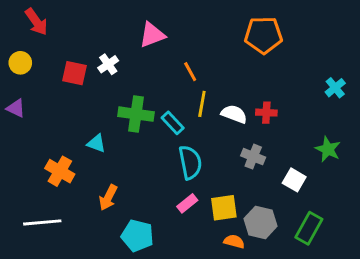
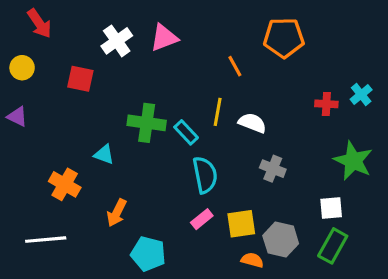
white cross: (108, 64) -> (117, 41), moved, size x1.4
orange line: (190, 72) -> (235, 66), moved
red cross: (266, 113) -> (326, 104), moved
green star: (328, 149) -> (353, 161), size x1.4
white square: (294, 180) -> (331, 208), moved, turned -35

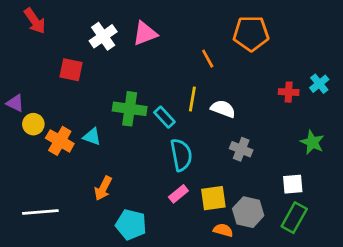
yellow circle: (22, 68) -> (33, 124), moved
green star: (353, 161) -> (312, 142), size x0.7
orange cross: (65, 184) -> (60, 141), moved

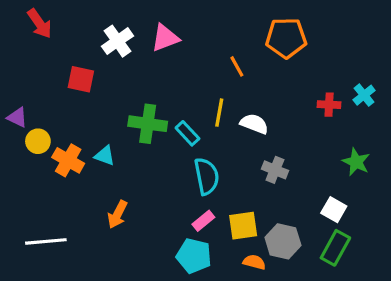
white square: (293, 184) -> (334, 210), turned 35
cyan pentagon: (131, 225) -> (194, 256), moved

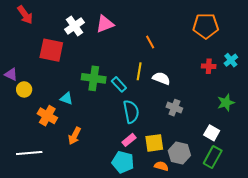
orange pentagon: (286, 38) -> (206, 26), moved
red square: (81, 79) -> (51, 50), size x1.4
orange cross: (68, 160) -> (47, 116), moved
green star: (356, 162) -> (226, 103), turned 30

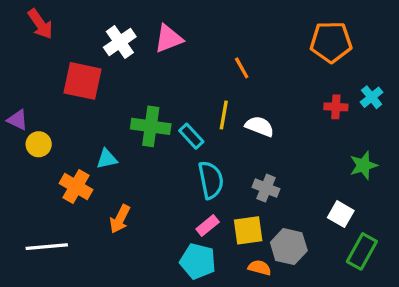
cyan triangle: (66, 99) -> (107, 159), turned -32
gray cross: (174, 108) -> (266, 188), moved
green rectangle: (213, 157) -> (362, 251), moved

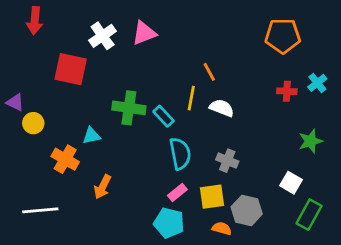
red arrow: (40, 24) -> (35, 21), turned 40
orange line: (242, 68) -> (209, 72), moved

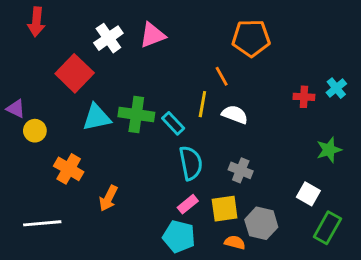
orange pentagon: (283, 36) -> (251, 38), moved
red square: (71, 69) -> (75, 73), turned 32
cyan triangle: (91, 136) -> (97, 117), moved, size x1.5

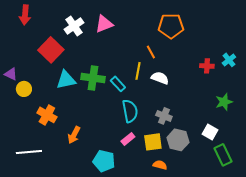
gray hexagon: (261, 223) -> (178, 140), moved
green rectangle: (327, 228) -> (223, 155), turned -55
cyan pentagon: (179, 237) -> (104, 161), moved

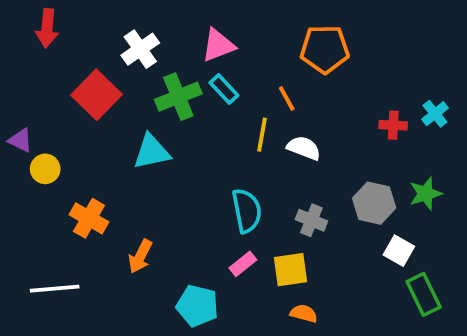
pink triangle: (104, 24) -> (218, 45), moved
green cross: (93, 78) -> (178, 97), moved, turned -30
cyan triangle: (66, 80) -> (152, 152), moved
cyan rectangle: (118, 84) -> (224, 89), moved
gray hexagon: (178, 140) -> (374, 203), moved

